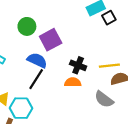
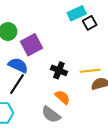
orange semicircle: (73, 82) -> (62, 97), moved, turned 42
gray semicircle: (104, 99) -> (51, 114), moved

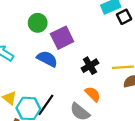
black cross: (59, 70) -> (90, 66), turned 35
black line: (17, 84) -> (46, 105), moved

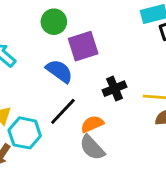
orange semicircle: (93, 94) -> (92, 124), moved, turned -77
black line: (46, 105) -> (63, 111), moved

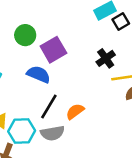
black cross: (115, 89) -> (106, 58), moved
gray semicircle: (92, 148) -> (52, 133), moved, turned -45

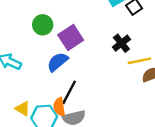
blue semicircle: (39, 74) -> (58, 62), turned -60
orange semicircle: (75, 111) -> (59, 107), moved, turned -60

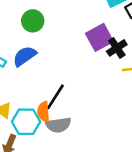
purple square: (71, 37) -> (99, 37), moved
blue semicircle: (58, 62) -> (25, 56), moved

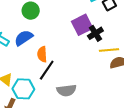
orange semicircle: (43, 112) -> (42, 54), moved
gray semicircle: (58, 125) -> (66, 90), moved

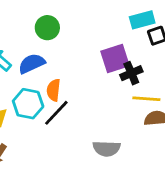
cyan hexagon: (23, 89) -> (28, 104), moved
gray semicircle: (66, 90) -> (107, 148), moved

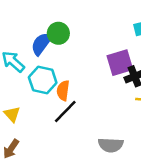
blue semicircle: (32, 64) -> (41, 44), moved, turned -30
cyan hexagon: (28, 104) -> (43, 80), moved

